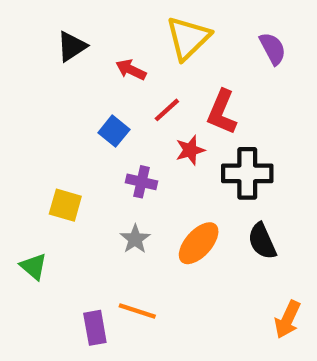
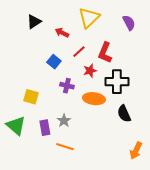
gray star: (135, 239) -> (64, 121), moved
orange ellipse: (199, 243) -> (94, 99), moved, turned 55
green triangle: (34, 266) -> (16, 126), size x1.5
purple rectangle: (95, 328) -> (45, 128), moved

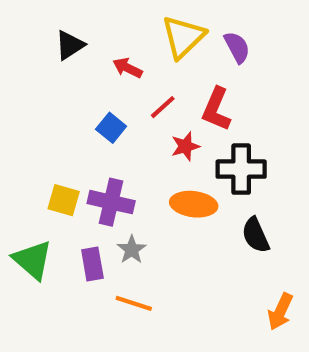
purple semicircle: (129, 23) -> (237, 47), moved
purple cross: (67, 86) -> (111, 202), moved, size x1.5

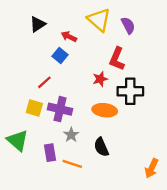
yellow triangle: (183, 37) -> (99, 20), turned -35
red line: (163, 107) -> (44, 82), moved
blue square: (111, 128) -> (60, 56), moved
black semicircle: (256, 235) -> (101, 147), moved
purple rectangle: (92, 264) -> (50, 153), moved

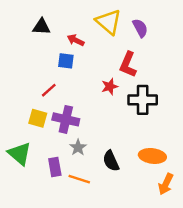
black triangle: (38, 24) -> (41, 27), turned 36
blue square: (60, 56) -> (66, 61), turned -32
orange ellipse: (105, 110) -> (152, 156), moved

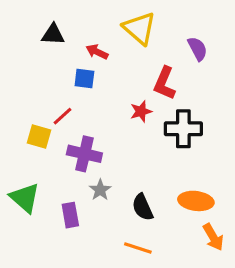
purple semicircle: (140, 28) -> (197, 49), moved
yellow square: (38, 118) -> (39, 137), moved
orange line: (79, 179) -> (138, 248), moved
orange arrow: (166, 184) -> (213, 237), turned -55

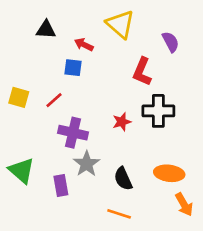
red star: (141, 111) -> (122, 122), moved
yellow square: (39, 137) -> (19, 97), moved
gray star: (100, 190) -> (87, 164), size x1.4

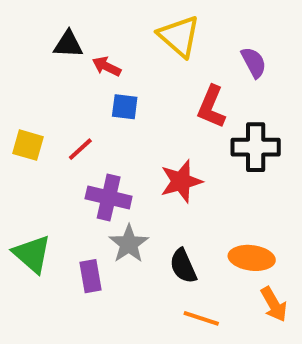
red arrow: (84, 45) -> (107, 66), moved
blue square: (73, 68) -> (125, 107), moved
black cross: (158, 111) -> (256, 147), moved
red star: (122, 122) -> (181, 181), size x1.5
orange line: (119, 214) -> (201, 318), moved

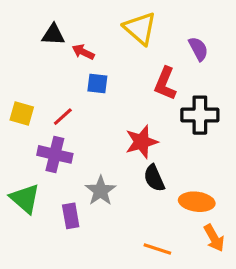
purple cross: (109, 197) -> (55, 154), moved
black semicircle: (183, 266) -> (154, 178), moved

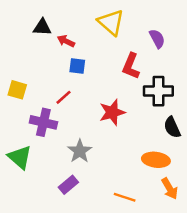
red line: (63, 117) -> (63, 97), moved
black semicircle: (154, 178) -> (172, 127), moved
purple rectangle: (71, 216) -> (68, 185), moved, turned 60

